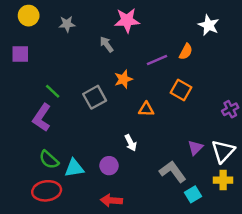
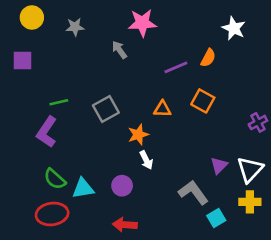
orange star: (123, 79) -> (138, 135), moved
green line: (53, 91) -> (59, 102), turned -56
orange triangle: (146, 109) -> (162, 109), moved

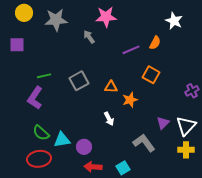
gray star: (75, 27) -> (56, 20), size x1.6
orange triangle: (162, 109) -> (111, 87), moved
orange star: (138, 135) -> (130, 100), moved
purple circle: (122, 186) -> (84, 147), moved
cyan square: (216, 218) -> (123, 168), moved

